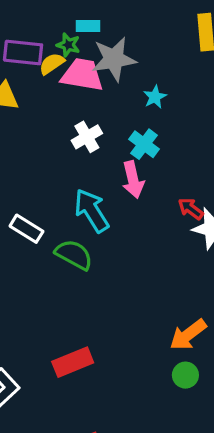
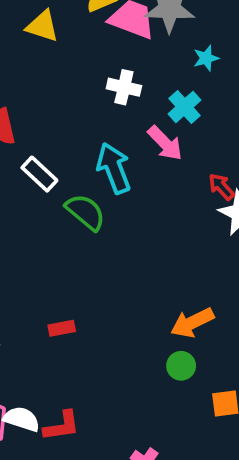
white cross: (87, 137) -> (124, 87), turned 32
pink arrow: (133, 180) -> (165, 143), turned -42
red rectangle: (73, 362) -> (62, 328), size x0.6

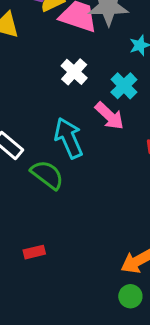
white cross: (124, 87) -> (74, 72), turned 32
red rectangle: (62, 328) -> (34, 252), moved

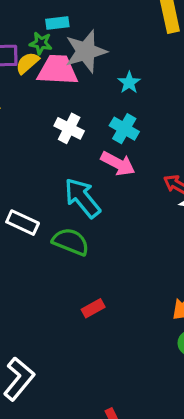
red rectangle: (34, 252) -> (93, 308), moved

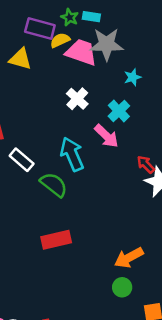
green star: (41, 43) -> (70, 17), moved
red rectangle: (93, 308) -> (56, 240), size x1.6

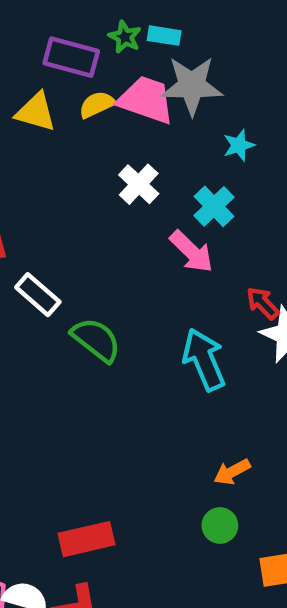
yellow semicircle: (60, 40) -> (97, 105), moved
cyan arrow: (72, 154) -> (204, 359), moved
red rectangle: (56, 240) -> (87, 539), moved
orange arrow: (129, 258) -> (232, 472), size x0.7

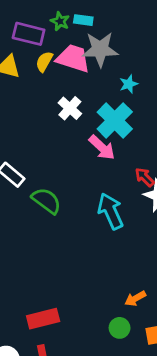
yellow semicircle: (97, 105) -> (44, 62), turned -35
cyan cross: (214, 206) -> (115, 120), size x1.5
orange arrow: (232, 472) -> (135, 299), moved
green circle: (220, 526) -> (120, 328), moved

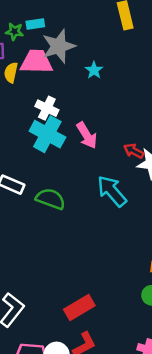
cyan cross: (115, 120) -> (47, 134), moved
pink arrow: (102, 147) -> (87, 135), turned 32

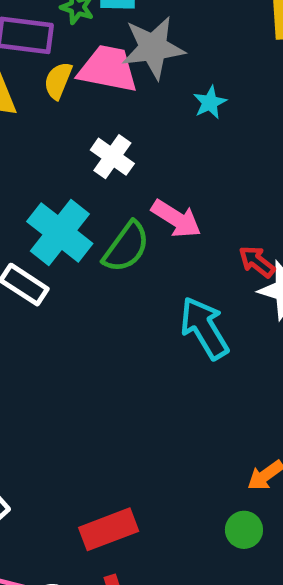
cyan cross: (47, 134) -> (60, 232), moved
pink arrow: (87, 135) -> (176, 219), turned -36
green semicircle: (51, 199) -> (126, 247), moved, turned 96

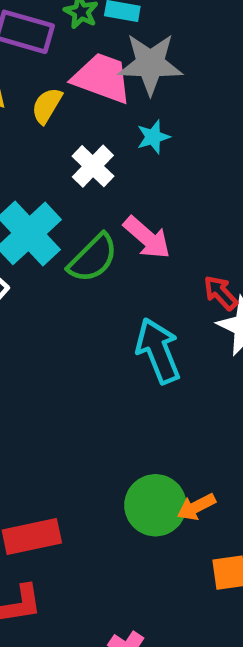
yellow semicircle: (58, 81) -> (47, 106), moved
cyan star: (210, 102) -> (153, 137), moved
green circle: (244, 530) -> (155, 505), moved, size x1.6

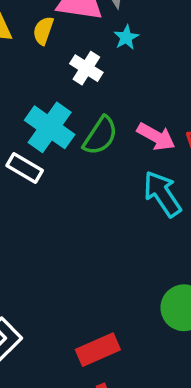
pink arrow: (147, 238) -> (156, 137), moved

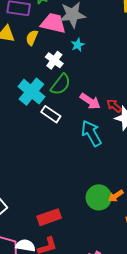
green semicircle: (100, 136) -> (61, 84), moved
white rectangle: (25, 168) -> (51, 114), moved

